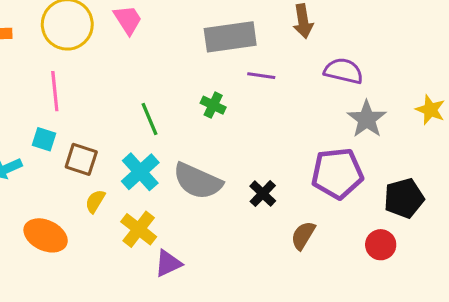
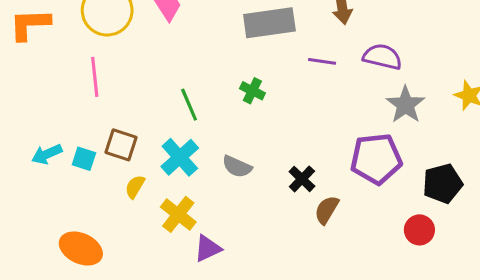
purple line: (261, 76) -> (322, 61), moved
cyan square: (44, 139) -> (84, 159), moved
gray semicircle: (198, 181) -> (237, 167), size x0.6
orange ellipse: (46, 235) -> (81, 248), moved
brown semicircle: (303, 235) -> (327, 210), moved

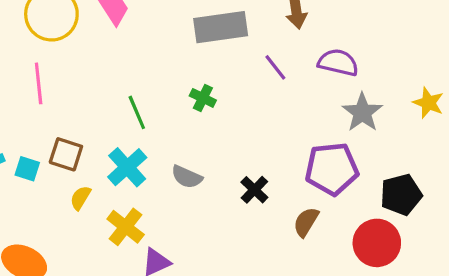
purple line: (322, 61) -> (275, 67), turned 44
brown semicircle: (327, 210) -> (306, 222), moved
red circle: (419, 230) -> (377, 243), size x1.5

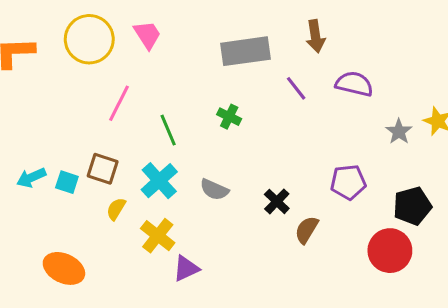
pink line: (39, 83) -> (119, 103), moved, turned 33
gray star: (362, 112) -> (399, 132), moved, size x0.7
purple pentagon: (332, 169) -> (348, 182), size x0.7
brown semicircle: (306, 222) -> (307, 230), moved

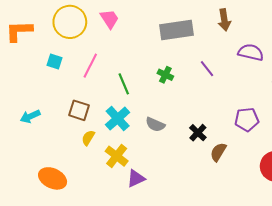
purple line: (296, 88) -> (207, 69), moved
cyan square: (67, 182) -> (55, 62), moved

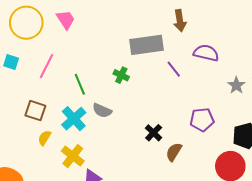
gray rectangle: (177, 30) -> (146, 45), moved
purple line: (207, 69) -> (174, 69), moved
gray semicircle: (155, 125) -> (102, 111), moved

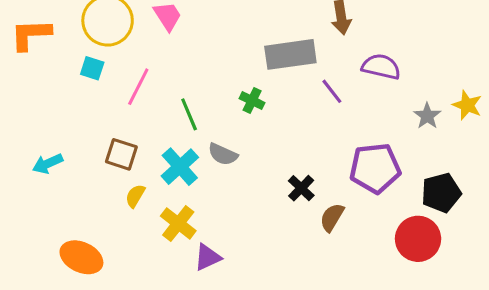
cyan square: (11, 62) -> (92, 68), moved
purple pentagon: (202, 120) -> (375, 168), size x1.4

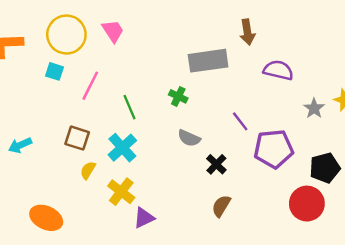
purple line: (332, 91) -> (240, 121), moved
gray semicircle: (223, 154) -> (189, 138), moved
brown semicircle: (332, 217) -> (221, 206), moved

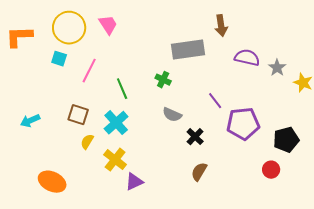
gray star: (314, 108) -> (277, 68), moved
red circle: (307, 204) -> (271, 170), size x0.6

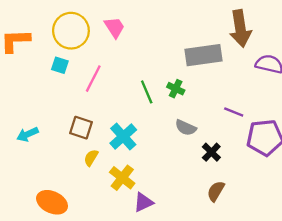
brown arrow: (221, 26) -> (240, 28), size x1.5
green line: (122, 89) -> (147, 92), moved
purple line: (215, 101) -> (234, 112), turned -30

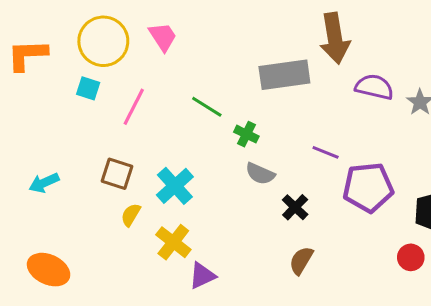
green cross: (176, 89) -> (246, 134), moved
green line: (147, 92) -> (207, 107), moved, turned -35
orange ellipse: (52, 202) -> (49, 270), moved

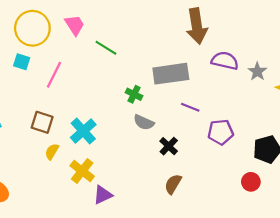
gray rectangle: (284, 75) -> (171, 74), moved
green line: (207, 107) -> (106, 48), moved
purple pentagon: (368, 187) -> (221, 132), size x0.7

